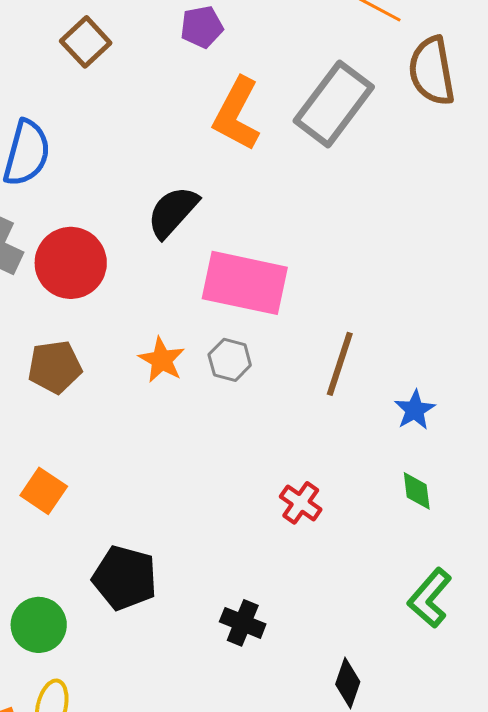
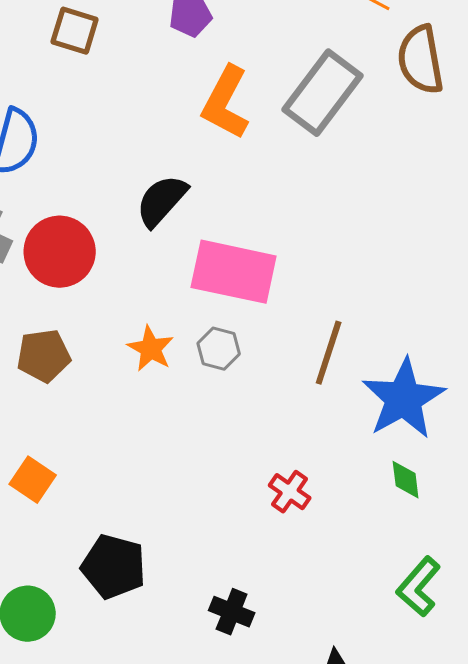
brown square: (86, 42) -> (75, 31), turned -30
blue star: (415, 410) -> (404, 399), size x2.0

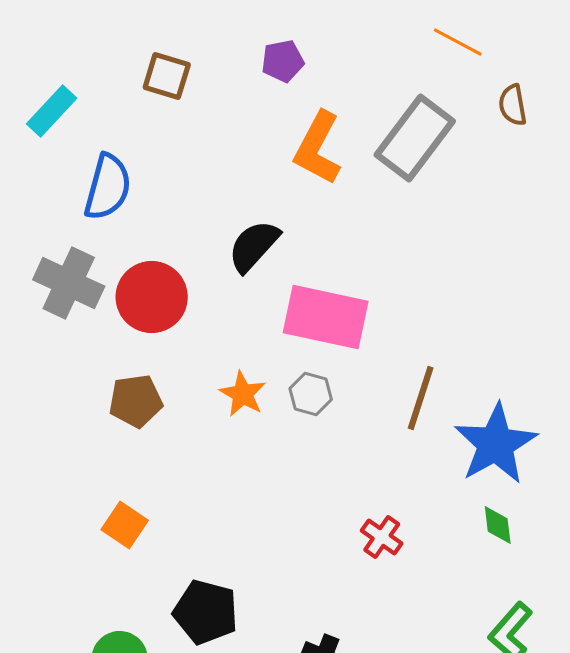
brown semicircle: (421, 60) -> (513, 105), size x0.6

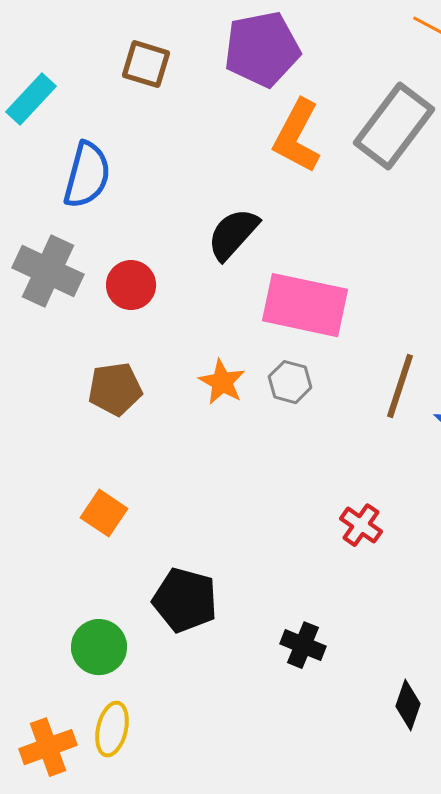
purple pentagon: (283, 61) -> (262, 49), size x1.8
red circle: (152, 297) -> (131, 285), size x0.7

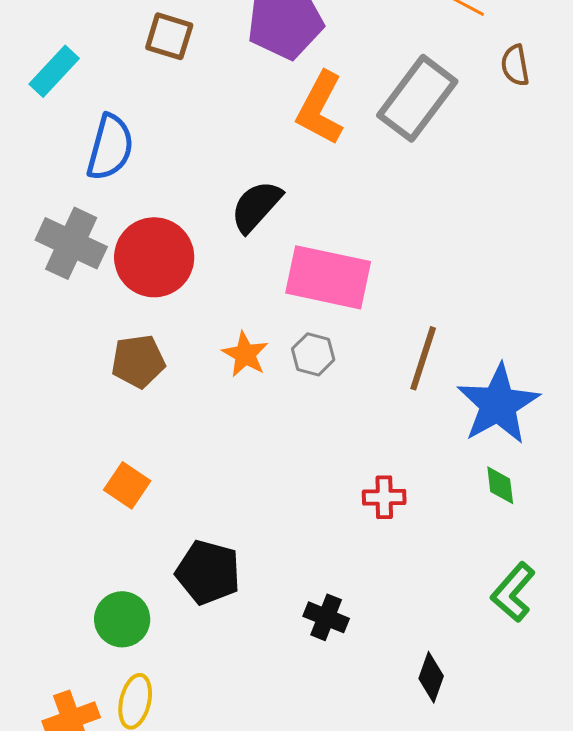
red circle: (131, 285) -> (154, 257), size x1.6
red cross: (361, 525) -> (384, 497), turned -36

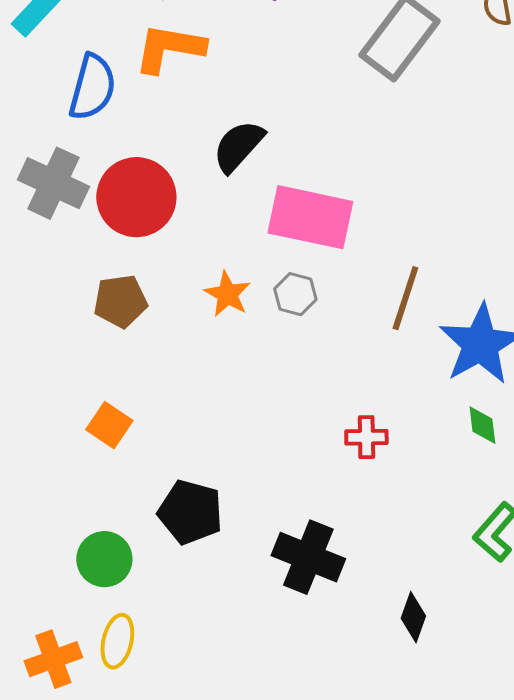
orange L-shape: (320, 108) -> (169, 48), moved, turned 72
black cross: (326, 617) -> (308, 557), size x1.6

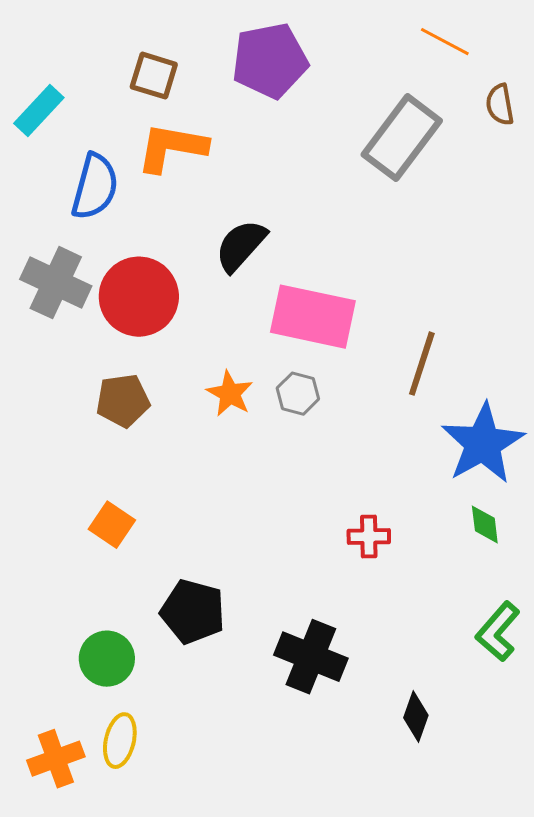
brown line: (405, 298) -> (422, 364), moved

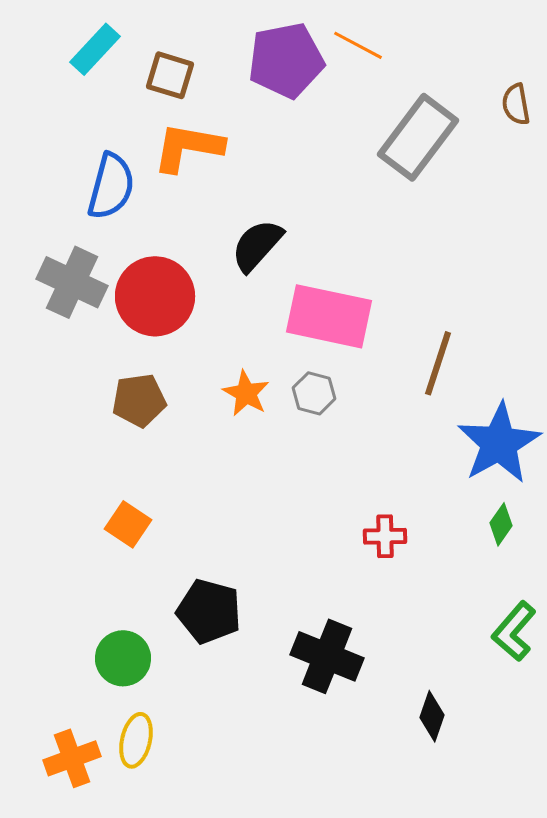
orange line: (445, 42) -> (358, 45), moved
cyan rectangle: (39, 111) -> (95, 49), moved
green diamond: (485, 525) -> (501, 524), turned 42

